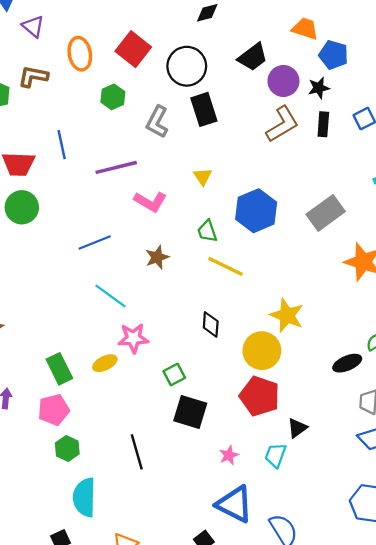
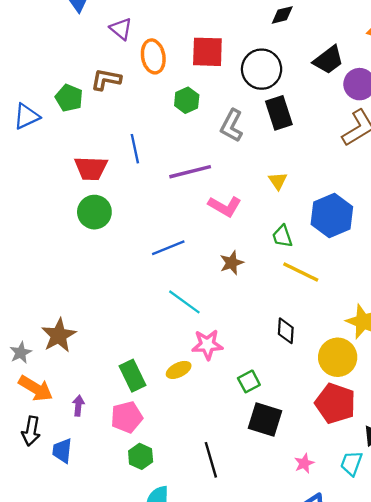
purple triangle: (33, 26) -> (121, 29), moved
red square: (133, 49) -> (207, 52), turned -36

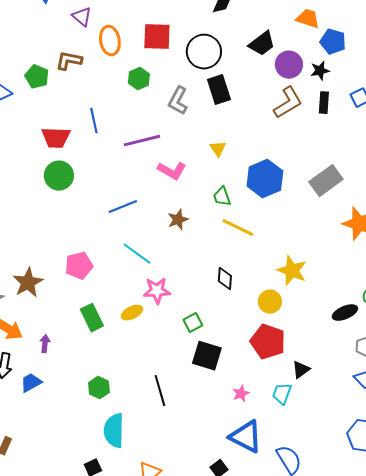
yellow circle: (338, 357) -> (270, 302), size x0.7
pink pentagon: (127, 417) -> (79, 266), moved
blue trapezoid: (62, 451) -> (31, 383), turned 55

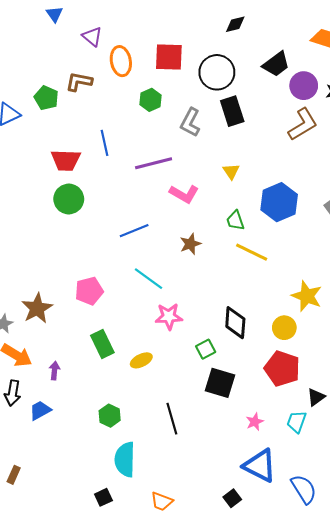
black diamond: (225, 279) -> (235, 323), moved, size x1.4
yellow ellipse: (132, 313) -> (141, 360), moved

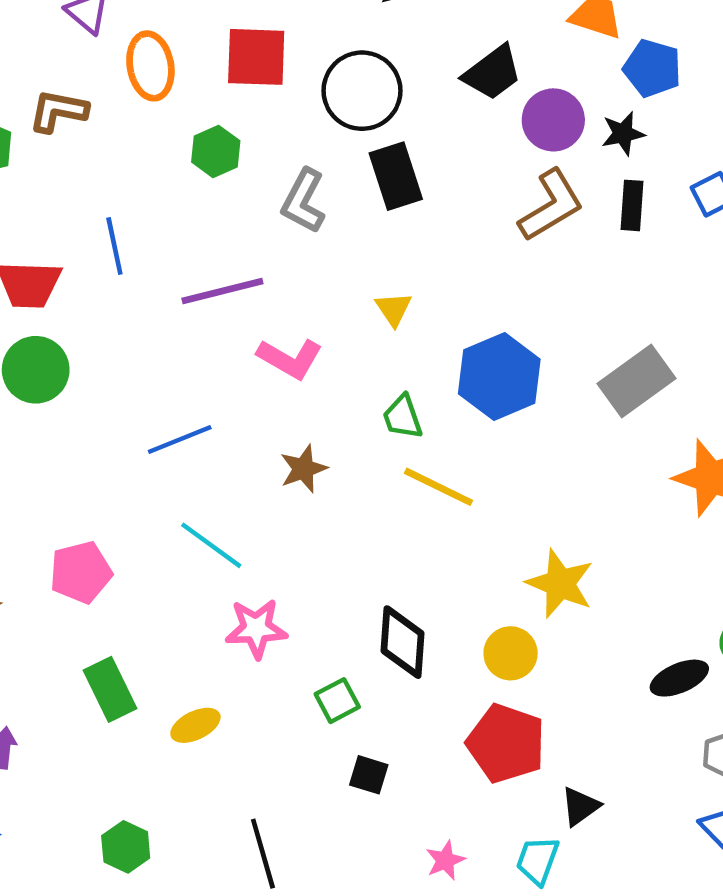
black square: (220, 383) -> (369, 775), size x0.6

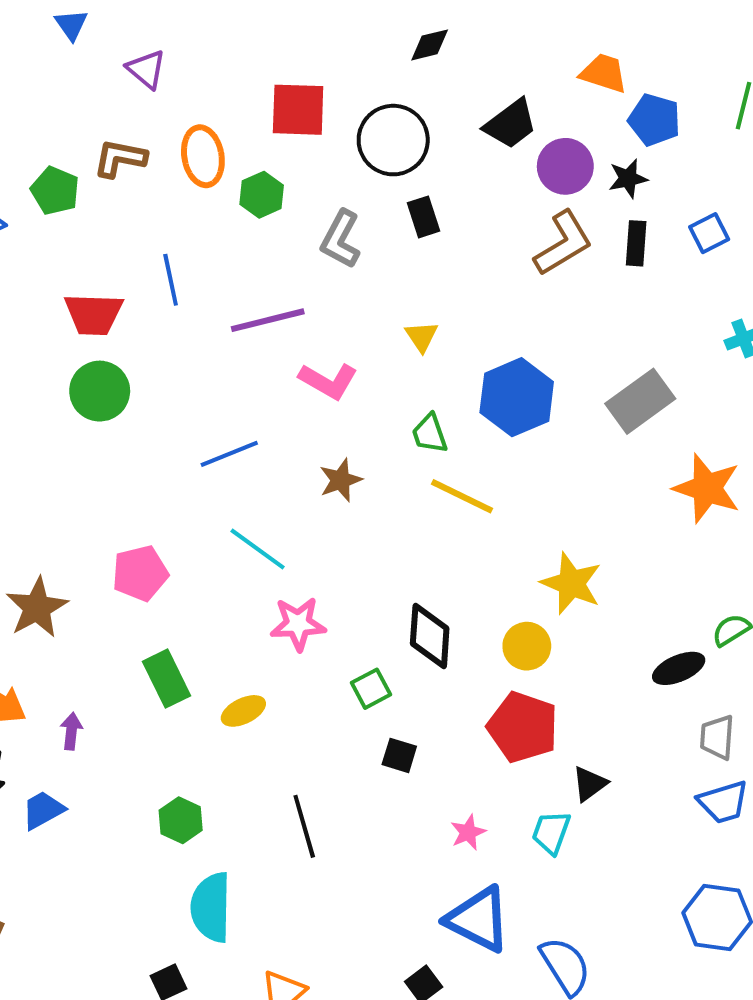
orange ellipse: (150, 66) -> (203, 156), moved
black rectangle: (396, 176) -> (424, 217), size x0.7

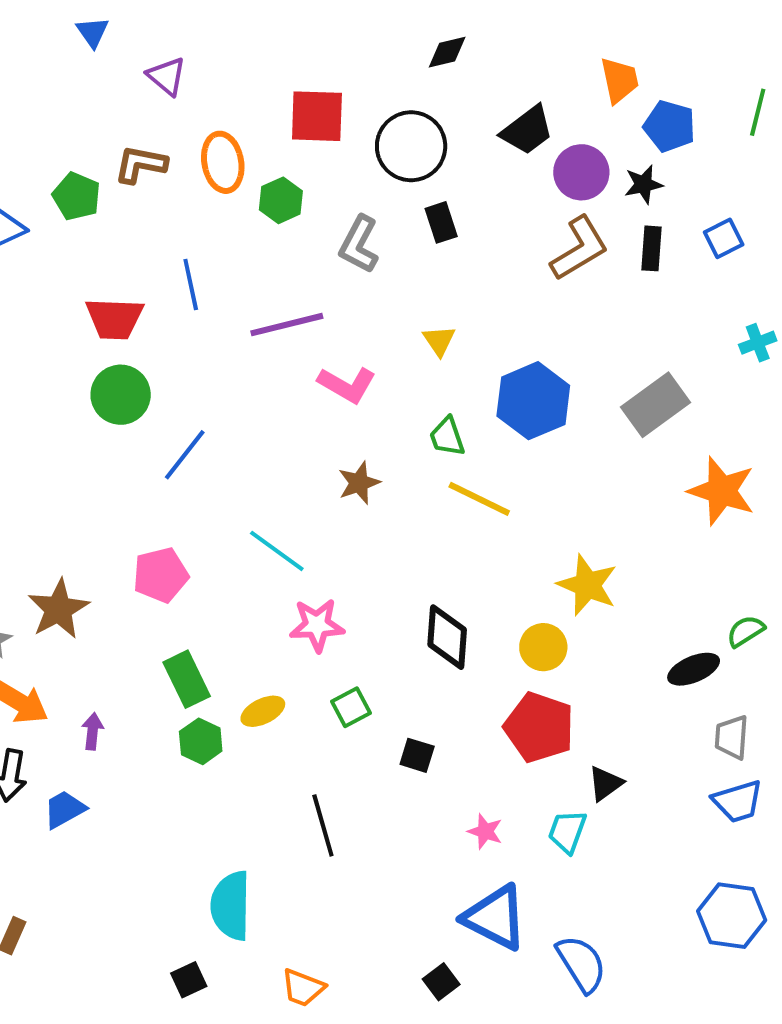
orange trapezoid: (604, 73) -> (619, 80), turned 60
blue line: (229, 454) -> (185, 455), moved, turned -30
green square: (371, 689) -> (351, 707), moved
green hexagon: (181, 820) -> (201, 741), moved
pink star: (468, 832) -> (485, 831), turned -30

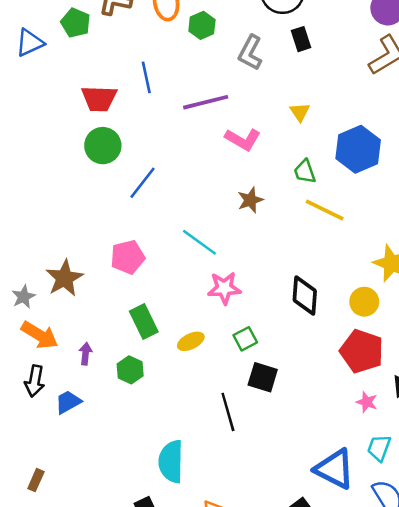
green hexagon: (201, 741) -> (130, 370), moved
black square: (417, 755) -> (263, 377), moved, size x1.4
pink star: (485, 831) -> (367, 402), moved
cyan trapezoid: (567, 831) -> (379, 448), moved

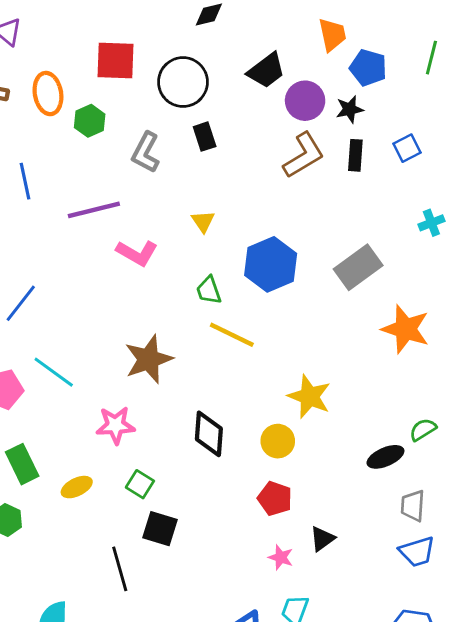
brown star: (250, 200) -> (149, 359), moved, size x1.6
cyan line: (199, 242) -> (54, 372), moved
green square: (245, 339) -> (140, 484), turned -30
red pentagon: (362, 351) -> (275, 499), size x0.7

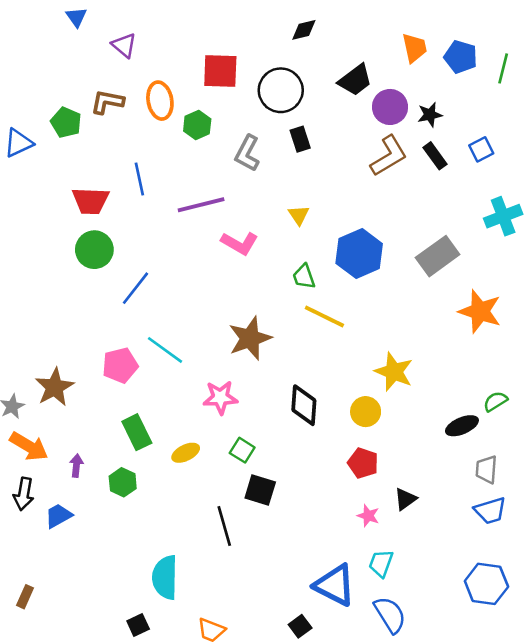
blue pentagon: (368, 68) -> (461, 57), moved
black rectangle: (355, 155) -> (435, 156), turned -40
cyan cross: (431, 223) -> (503, 216), size x1.6

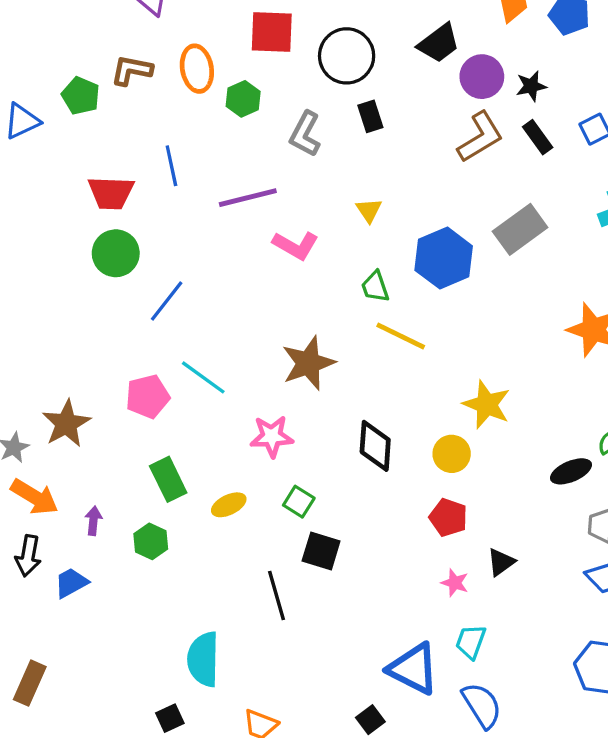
gray rectangle: (438, 256) -> (520, 229), moved
brown rectangle: (25, 597) -> (30, 683), size x1.5

